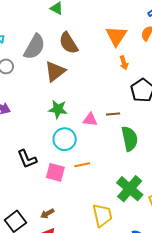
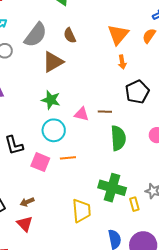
brown semicircle: (68, 43) -> (70, 35), size x0.7
green cross: (130, 189) -> (112, 188), turned -32

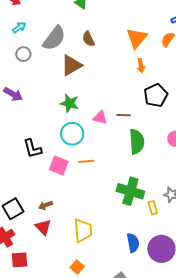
yellow trapezoid: (81, 211) -> (83, 230), moved

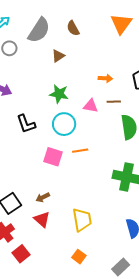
brown triangle: (71, 65) -> (58, 56), size x0.6
orange arrow: (141, 66) -> (105, 78), moved, turned -72
black L-shape: (32, 149) -> (26, 124), moved
red square: (20, 260) -> (21, 254), turned -30

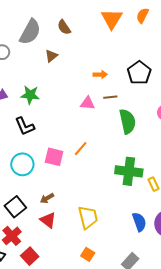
green star: (59, 94) -> (30, 95), moved
cyan circle: (64, 124) -> (22, 164), moved
orange line: (80, 151) -> (81, 149), turned -35

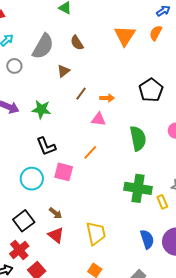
orange arrow: (100, 75) -> (107, 98), moved
brown line: (110, 97) -> (81, 94), moved, turned -48
black L-shape: (25, 126) -> (46, 146), moved
orange line: (81, 149) -> (90, 152), moved
brown arrow: (47, 198) -> (55, 213), turned -112

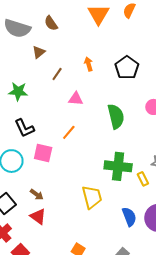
gray semicircle: (43, 46) -> (17, 28), turned 80
orange arrow: (107, 98) -> (89, 64), moved, turned -104
yellow trapezoid: (96, 233) -> (92, 197), moved

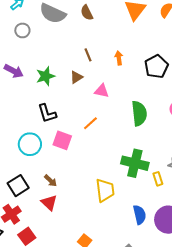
brown triangle: (39, 52) -> (76, 77), moved
brown line: (57, 74) -> (88, 55), moved, turned -64
green star: (18, 91) -> (45, 76), turned -30

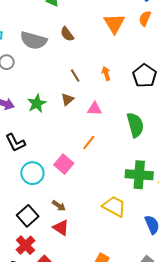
black L-shape: (47, 113) -> (15, 143), moved
pink square: (62, 140) -> (64, 164), turned 30
yellow trapezoid: (105, 190) -> (114, 206), turned -45

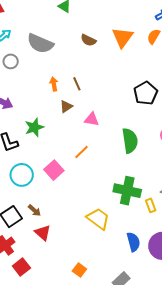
brown semicircle: (67, 34) -> (88, 40), moved, turned -35
orange arrow: (106, 73) -> (54, 84), moved
green star: (37, 103) -> (34, 127), moved
brown arrow: (59, 206) -> (34, 210), moved

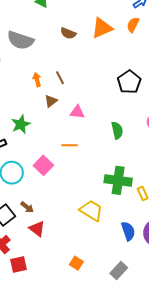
orange triangle: (123, 37) -> (102, 28), turned 35
green semicircle: (130, 141) -> (117, 130), size x0.7
orange line: (82, 152) -> (70, 145), turned 49
red square: (21, 267) -> (18, 264), turned 30

